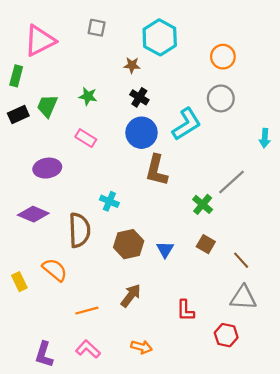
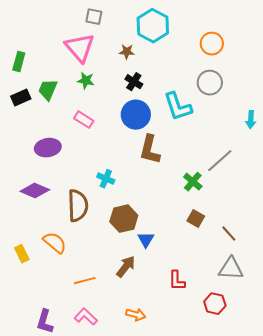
pink triangle: (40, 41) -> (80, 48), moved, turned -44
cyan L-shape: (187, 124) -> (178, 107), turned 104
blue triangle: (165, 249) -> (146, 240), moved

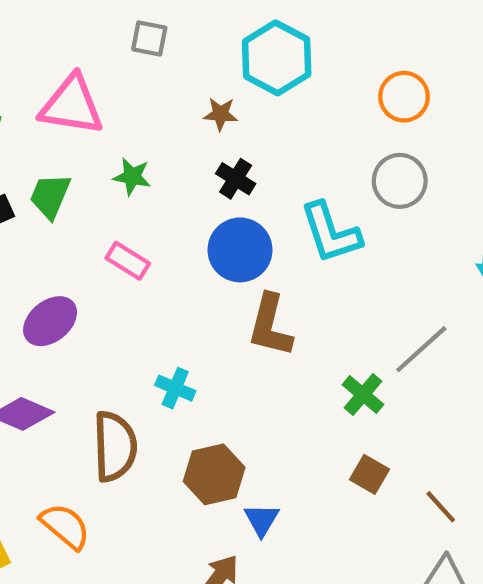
pink triangle: (80, 48) -> (72, 105), moved, turned -40
purple ellipse: (48, 148) -> (50, 321), turned -30

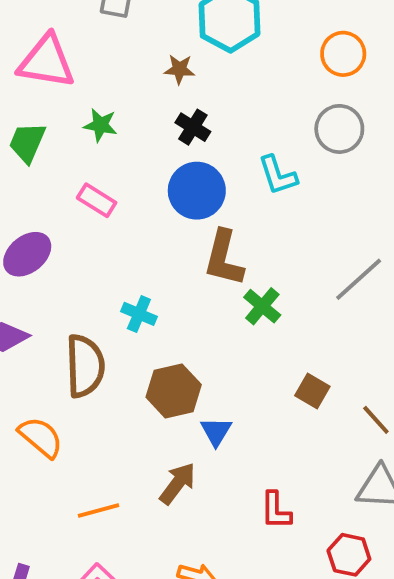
cyan L-shape: (331, 233) -> (278, 175), size x0.7
green cross: (363, 395) -> (262, 306), moved

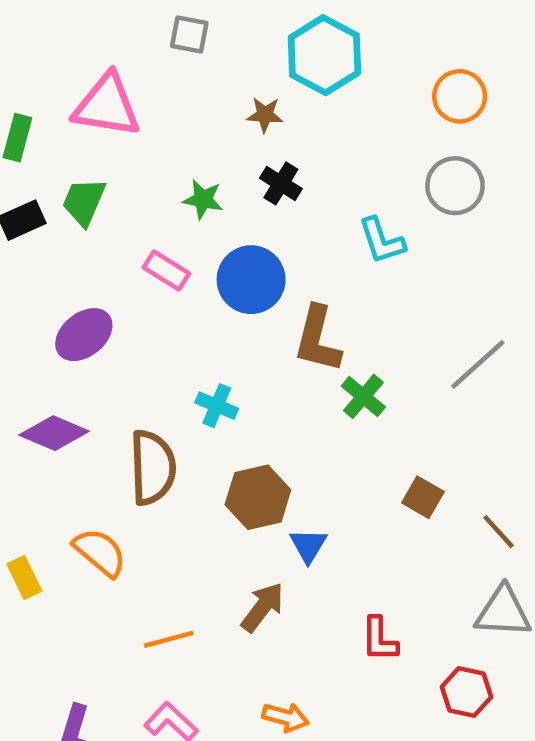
green star: (100, 125) -> (203, 199), moved
blue circle: (197, 191) -> (251, 280), moved

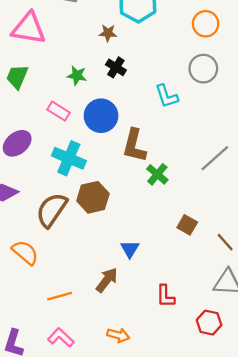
cyan cross: (217, 406) -> (69, 158), moved, size x1.6
brown semicircle: (153, 467) -> (52, 210), turned -144
brown hexagon: (258, 497) -> (93, 197), moved

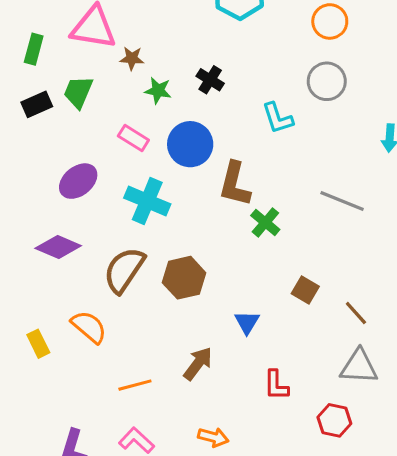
brown star: (108, 33) -> (132, 58), moved
gray line: (215, 158) -> (342, 201), turned 64
brown hexagon: (93, 197) -> (184, 278), moved
blue triangle: (130, 249) -> (247, 322), moved

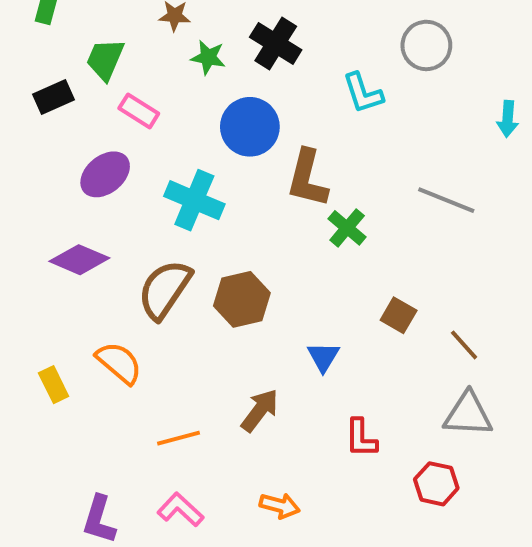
black cross: (210, 80) -> (276, 43), size x1.4
black rectangle: (37, 104) -> (54, 97), moved
pink rectangle: (133, 138) -> (139, 111), moved

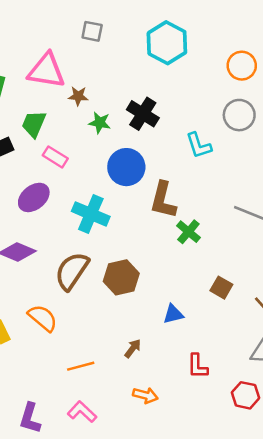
blue triangle: (323, 357) -> (173, 314), turned 45
brown arrow: (260, 410) -> (133, 348), size x0.7
orange arrow: (280, 506) -> (145, 395), moved

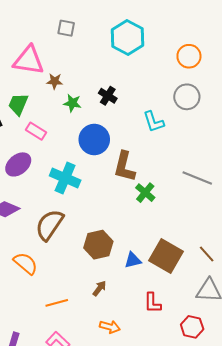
black cross: (143, 114) -> (108, 96), size x0.7
brown hexagon: (121, 277) -> (98, 245), moved
brown square: (221, 288) -> (166, 256), moved, size x1.8

